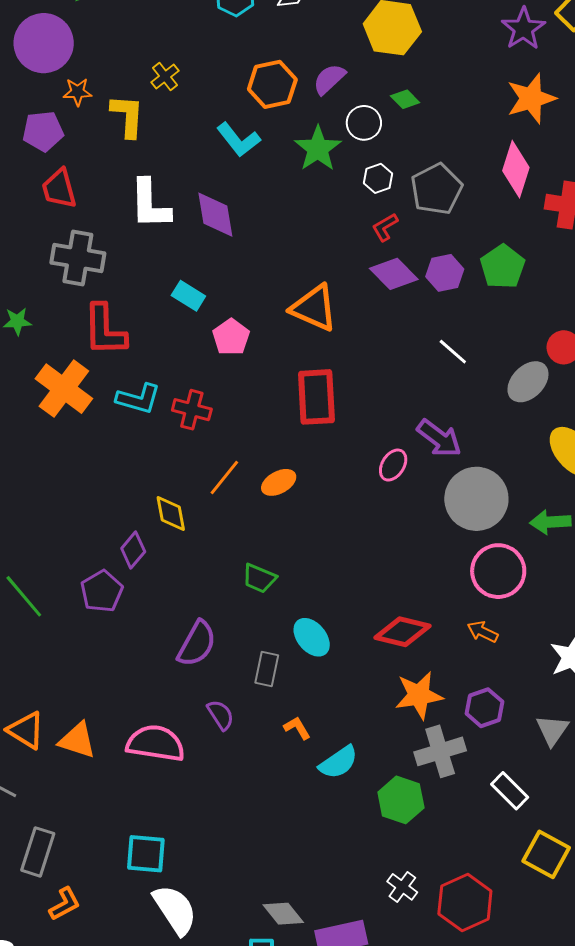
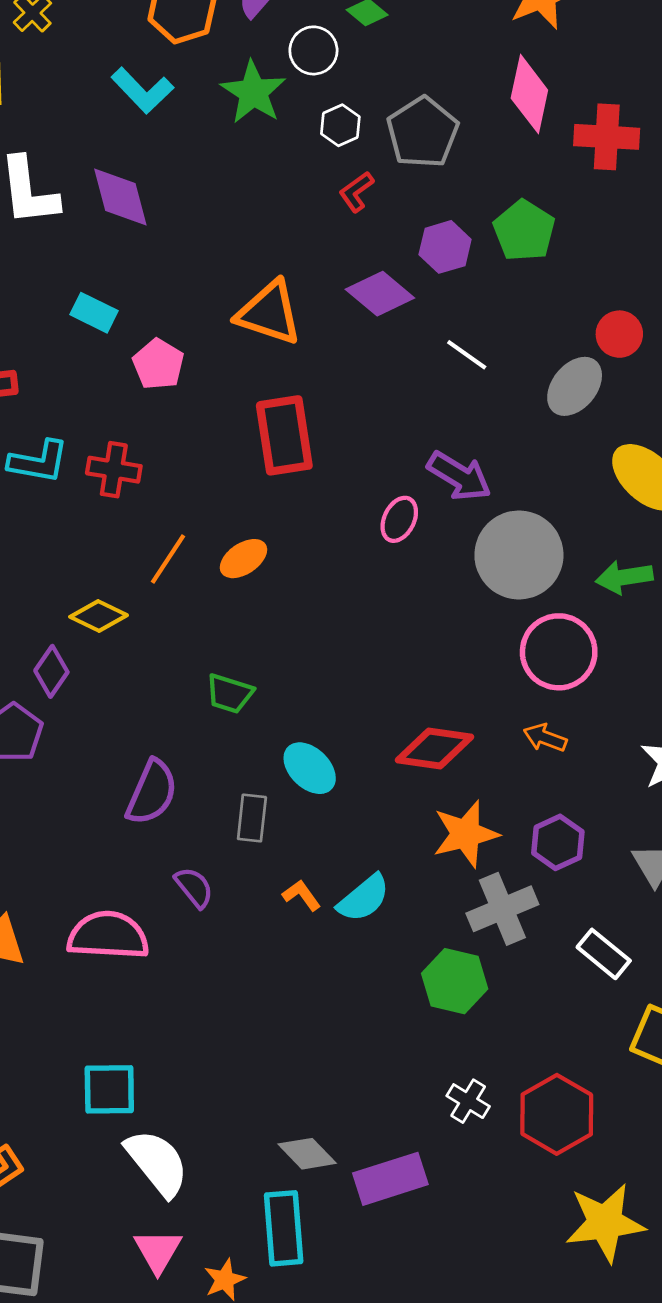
purple diamond: (394, 274) -> (380, 294), moved
yellow diamond: (171, 514) -> (99, 616), turned -48
cyan semicircle: (338, 762) -> (364, 898), moved

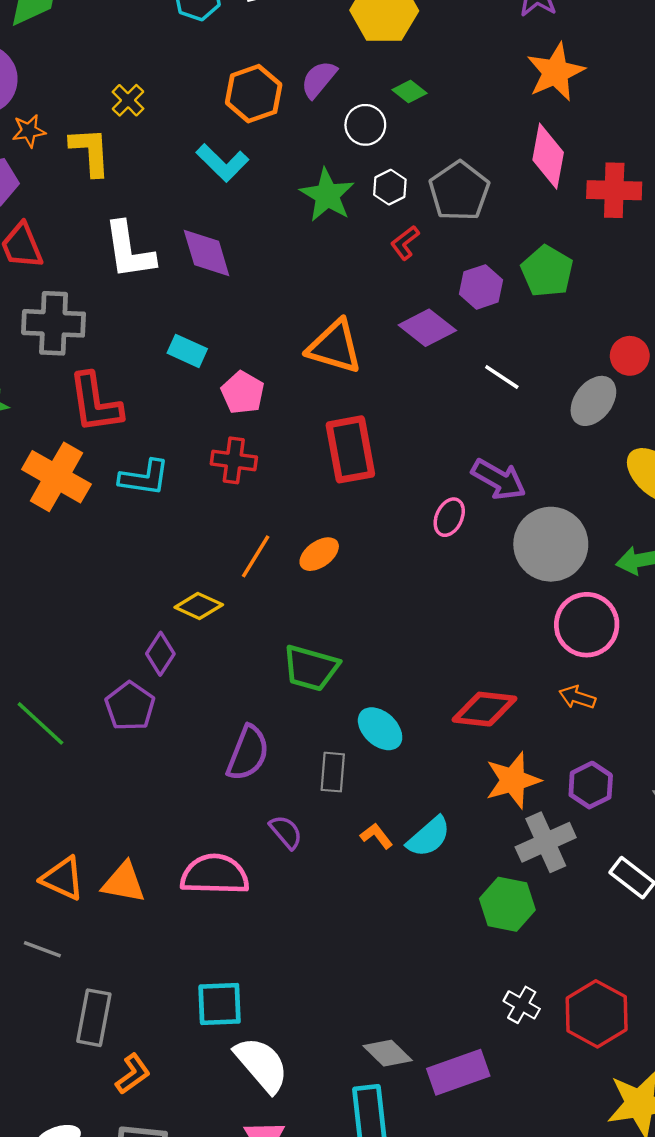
green star: (253, 92) -> (327, 195), moved
red cross: (114, 470) -> (234, 460), moved
green trapezoid: (230, 694) -> (311, 668), size x1.4

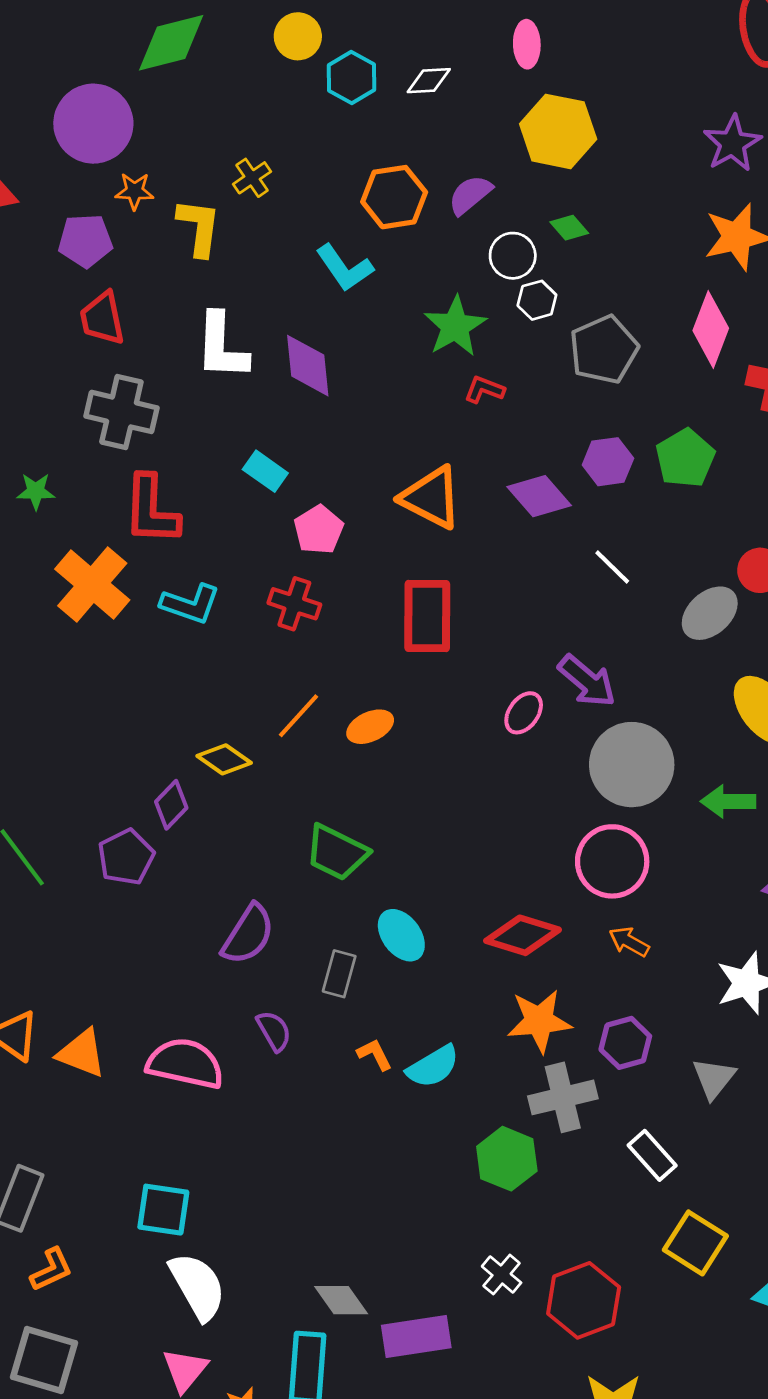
white hexagon: (390, 187) -> (537, 300), moved
red L-shape: (405, 243) -> (484, 390), moved, turned 48
pink circle: (587, 625) -> (612, 861), moved

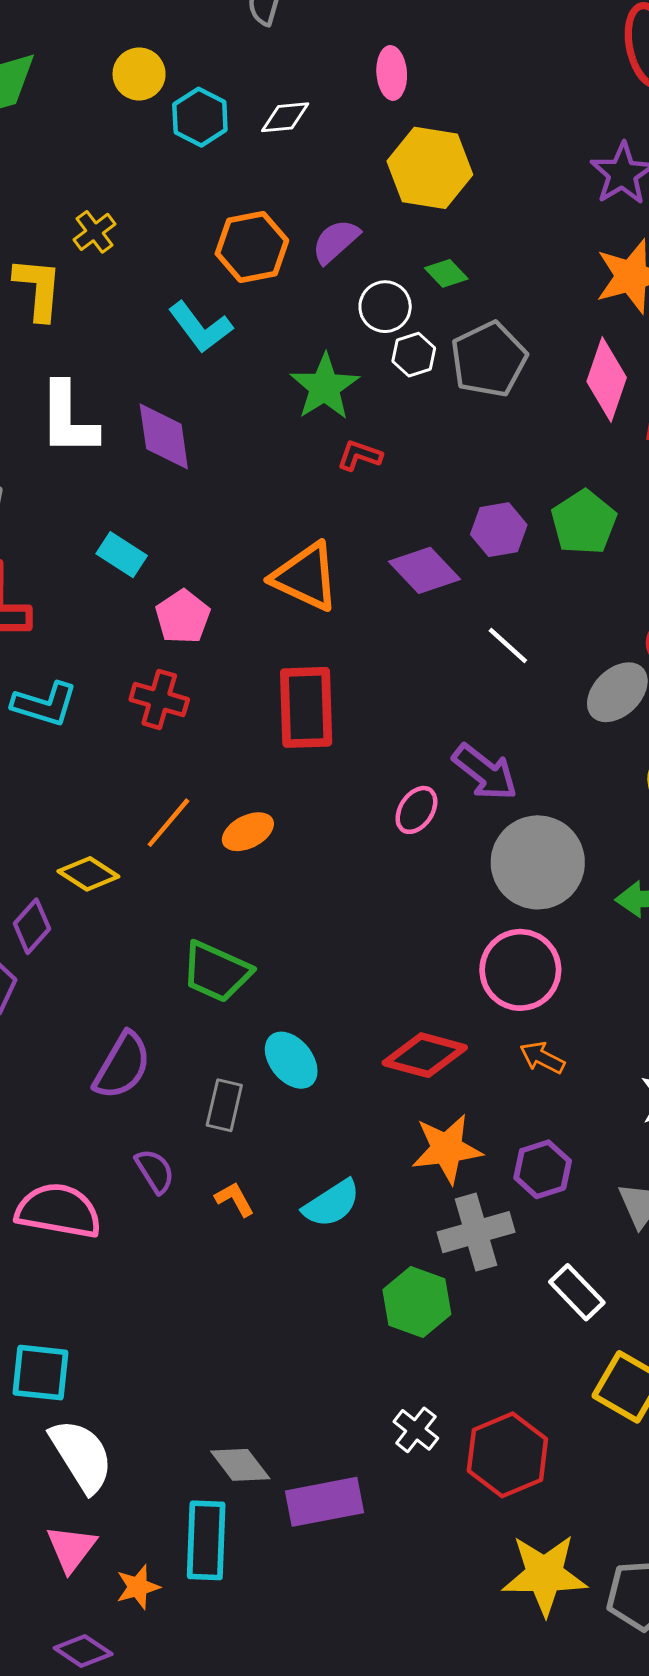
gray pentagon: (604, 350) -> (489, 359), moved
orange L-shape: (375, 1054) -> (235, 1199), moved

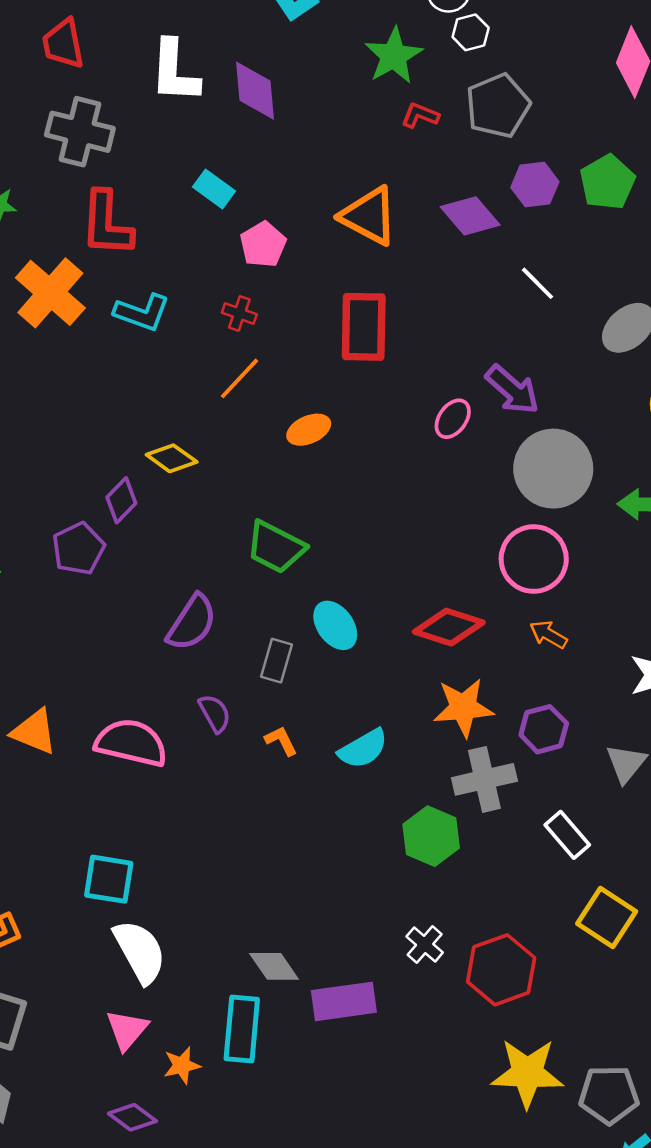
gray pentagon: (489, 359) -> (498, 106), moved
red cross: (159, 699) -> (239, 314), size x0.7
orange line: (168, 823) -> (239, 378), moved

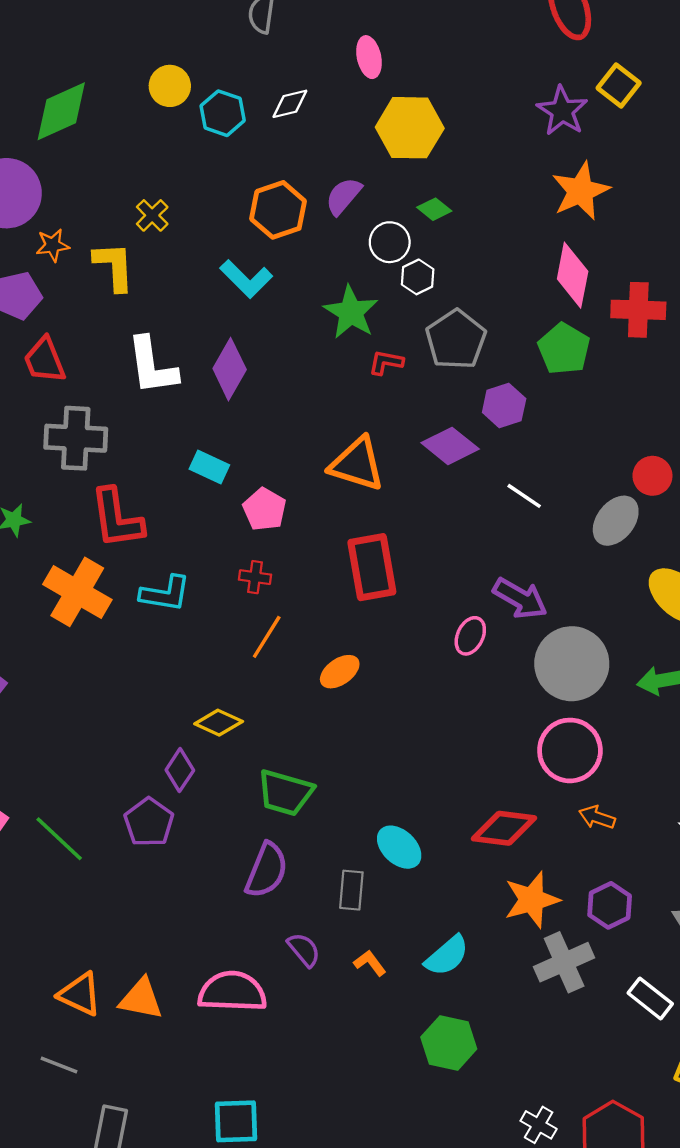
purple diamond: (255, 91) -> (230, 369), turned 46
green pentagon: (607, 182) -> (564, 349), moved
green trapezoid: (276, 547) -> (285, 793), moved
green hexagon: (431, 836) -> (449, 1043), moved

